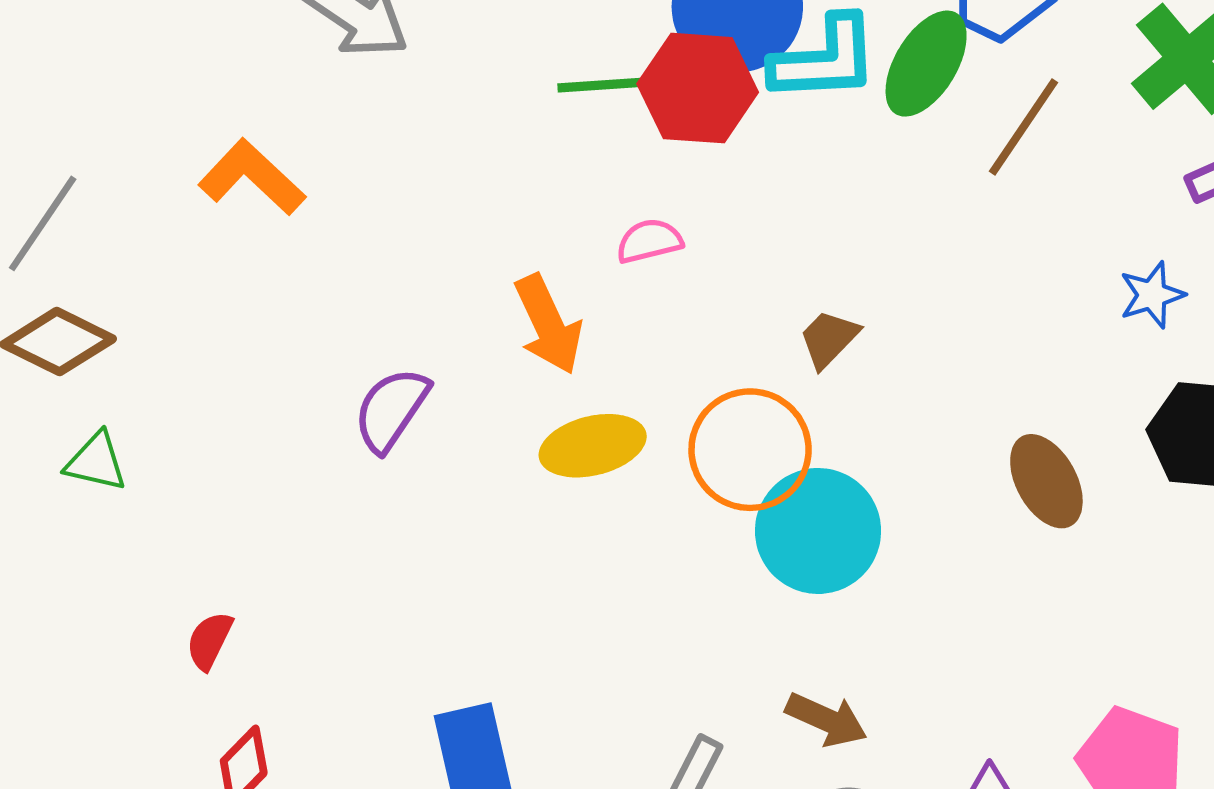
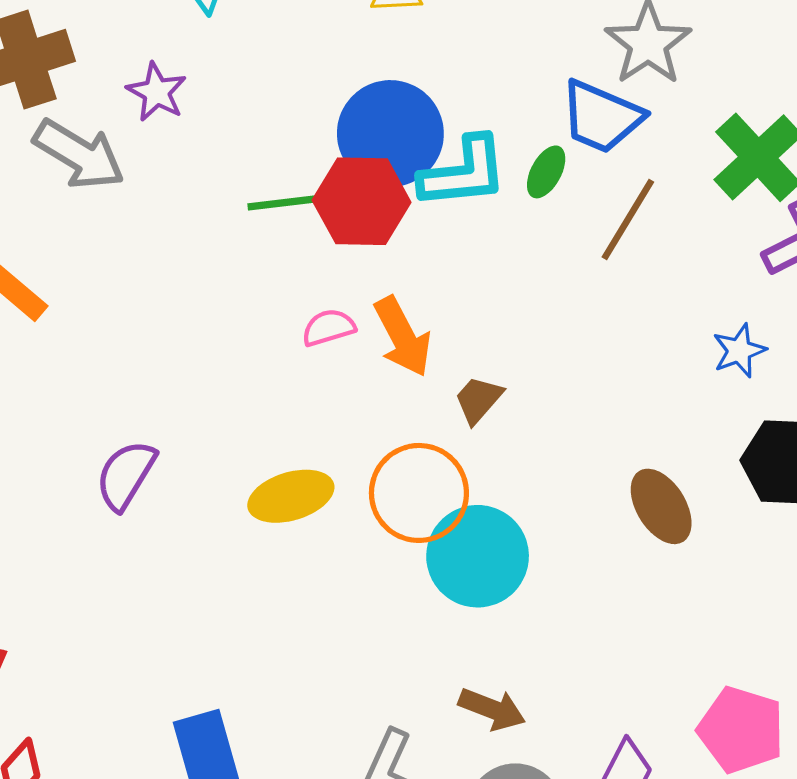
green ellipse: (926, 64) -> (546, 172), size x0.6
orange arrow: (548, 324) -> (403, 337), moved

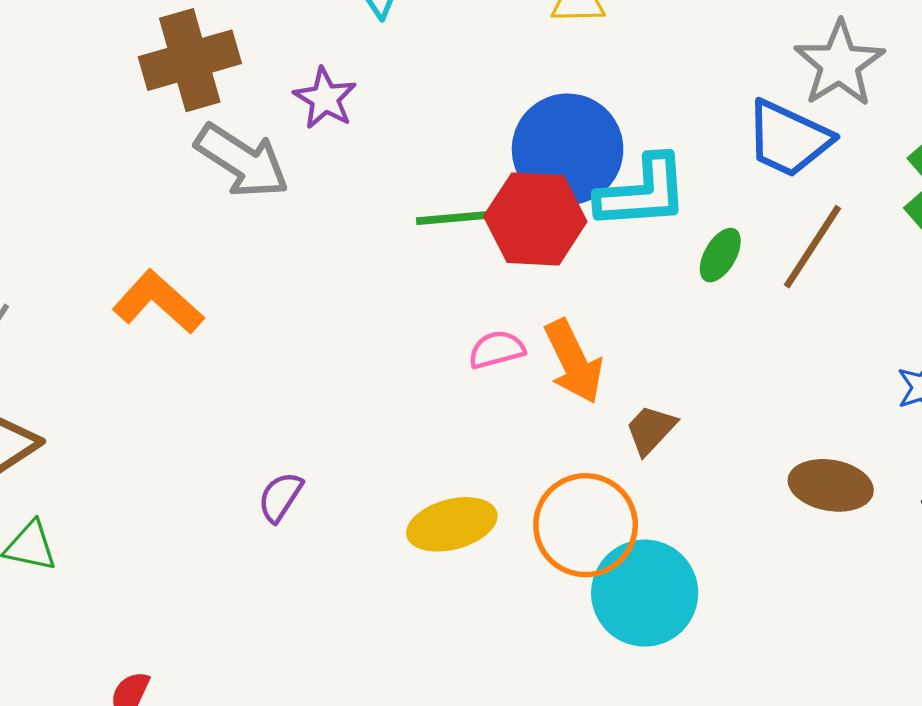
green ellipse: (546, 172) -> (720, 255), moved
purple semicircle: (126, 475) -> (280, 497), size x0.7
brown ellipse: (661, 506) -> (831, 485), moved, turned -50

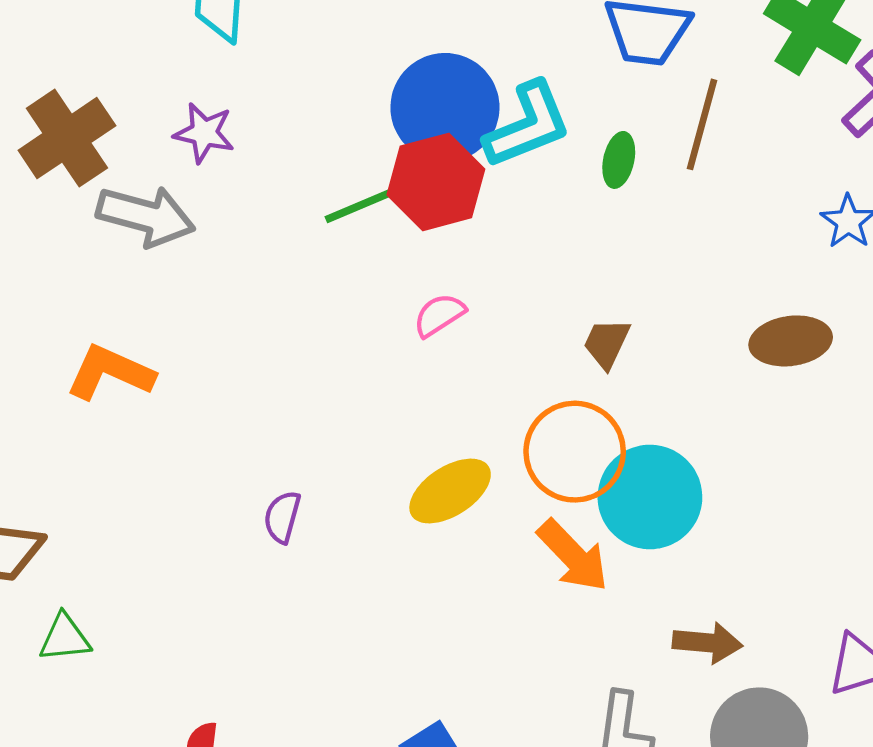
orange arrow: (574, 362) -> (573, 556), moved

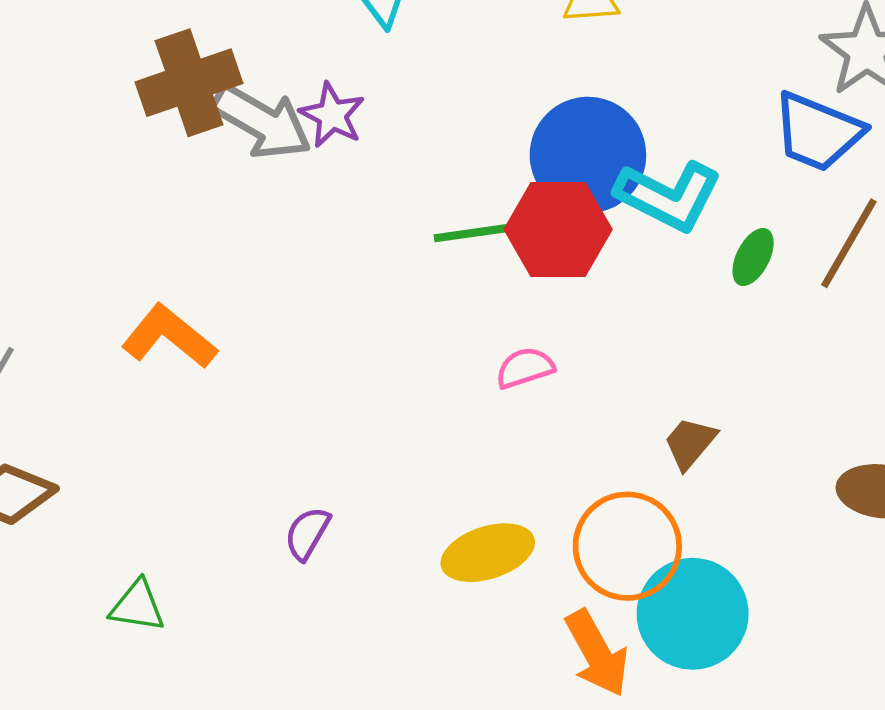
cyan L-shape: (528, 125) -> (668, 196), turned 34
gray arrow: (146, 216) -> (261, 122), moved
green triangle: (65, 638) -> (137, 606), moved

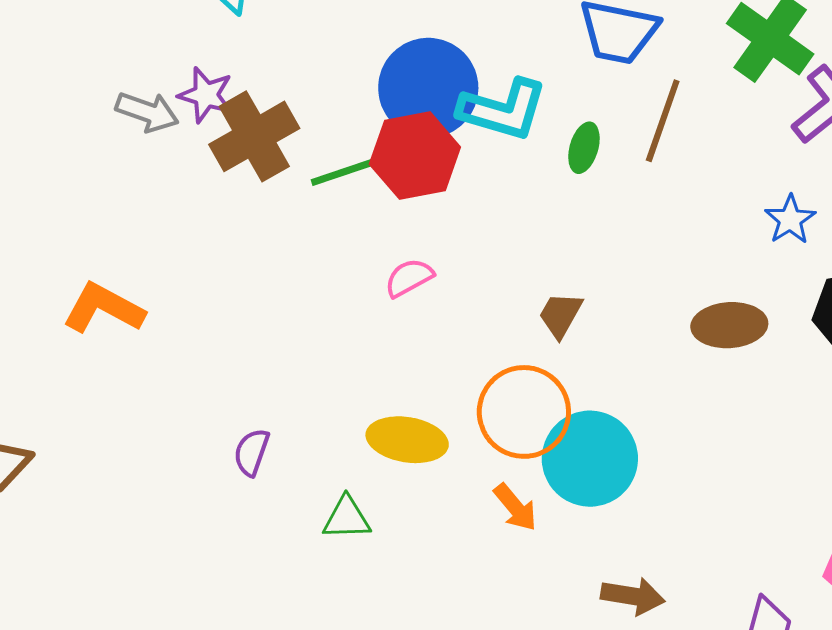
brown cross: (189, 83) -> (254, 136), moved
gray arrow: (261, 122) -> (147, 112), size x0.7
yellow ellipse: (488, 553) -> (407, 440), turned 38
green triangle: (137, 606) -> (347, 518), moved
orange arrow: (597, 653) -> (515, 507), size x0.7

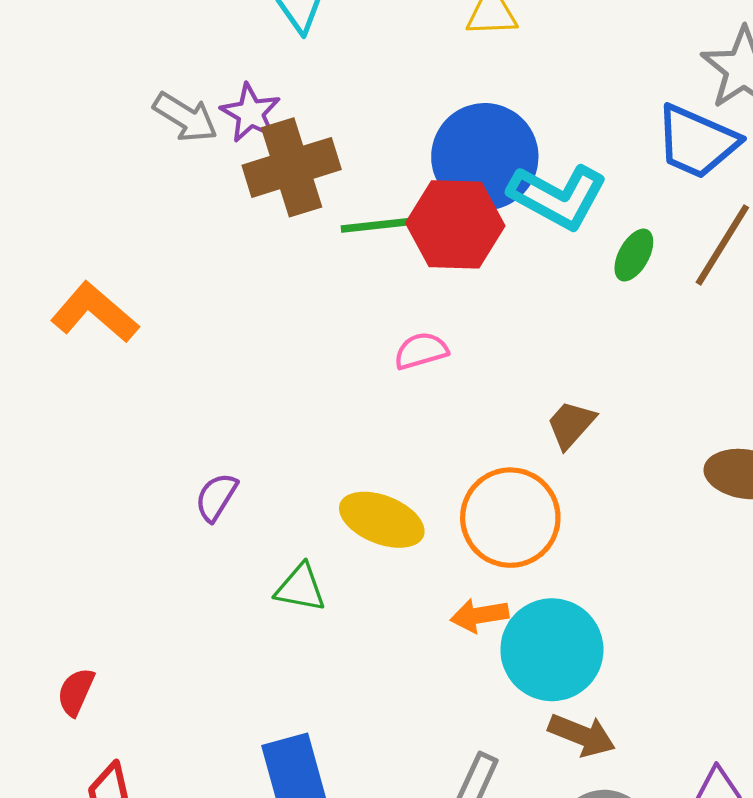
cyan circle: (590, 459) -> (552, 650), moved
orange arrow: (515, 507) -> (479, 615), turned 108

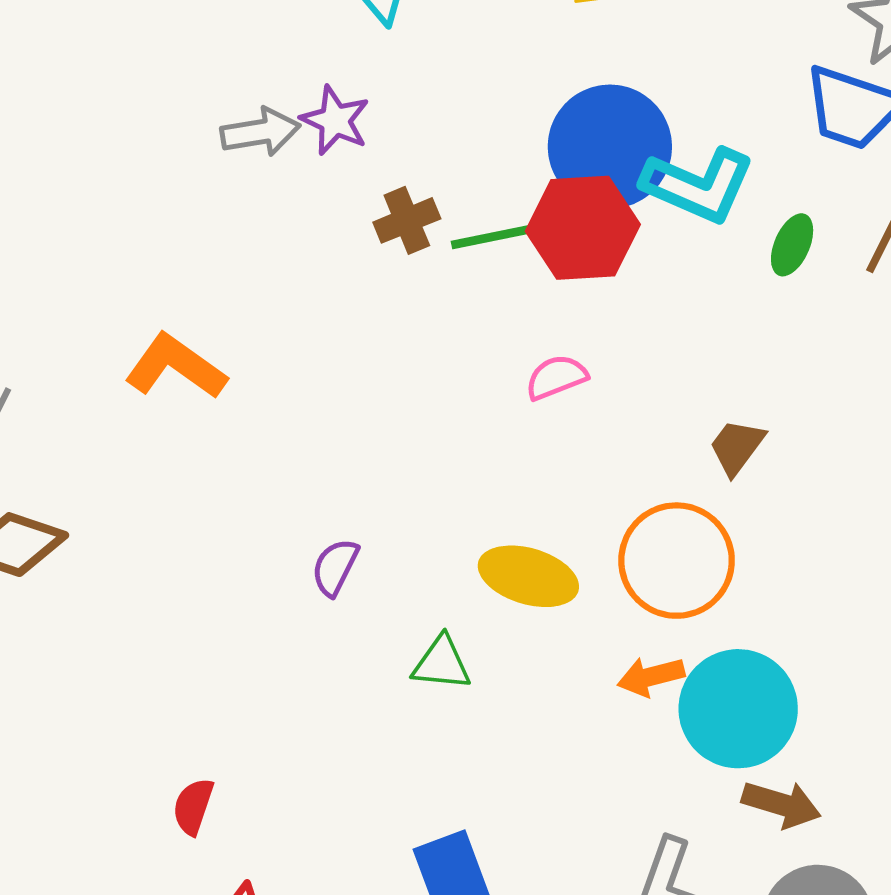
gray arrow: (185, 117) -> (260, 132), turned -36
brown cross: (292, 167) -> (407, 220), moved, size x0.6

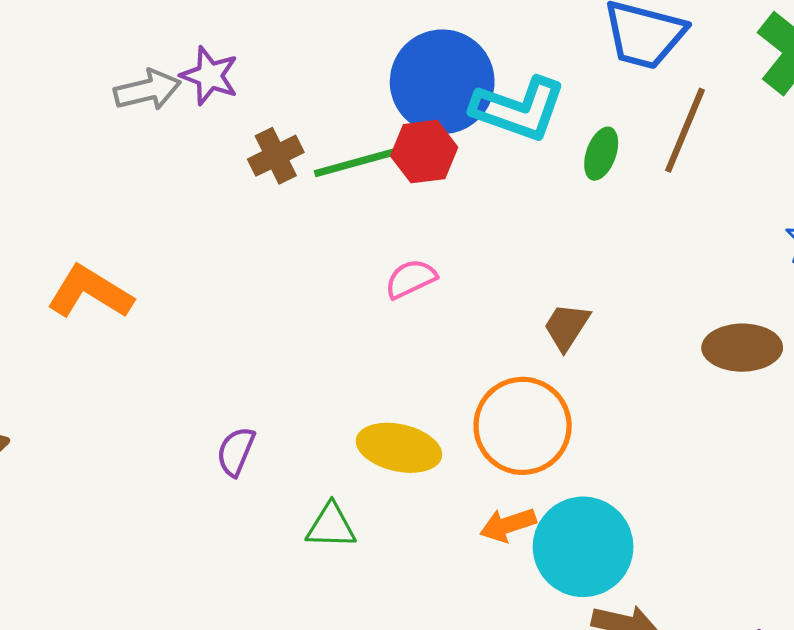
red hexagon: (583, 228) -> (424, 152), size x0.7

